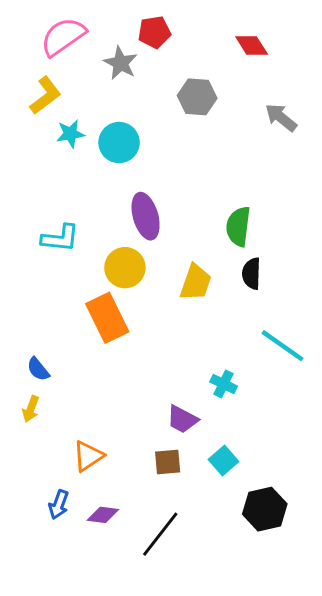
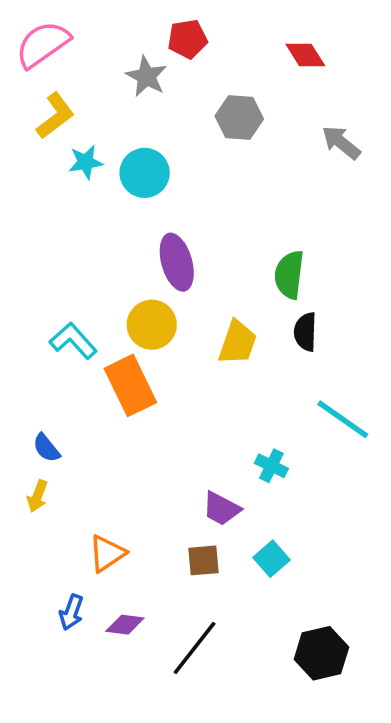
pink semicircle: (63, 37) -> (43, 44), moved
cyan L-shape: (60, 238) -> (73, 341), moved, turned -138
black hexagon: (265, 509) -> (321, 653), moved

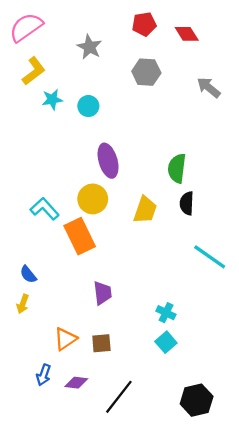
red pentagon: (187, 39) -> (144, 24), moved
cyan circle: (145, 173) -> (88, 106), size x0.7
cyan cross: (271, 466) -> (166, 313), moved
purple trapezoid: (221, 509) -> (103, 293), moved, turned -125
brown square: (204, 560) -> (101, 343), moved

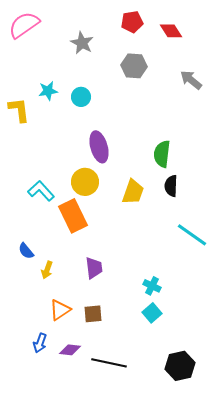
yellow L-shape: (34, 71) -> (19, 110), moved, turned -60
yellow arrow: (23, 304) -> (47, 270), moved
black line: (119, 397) -> (109, 363), turned 64

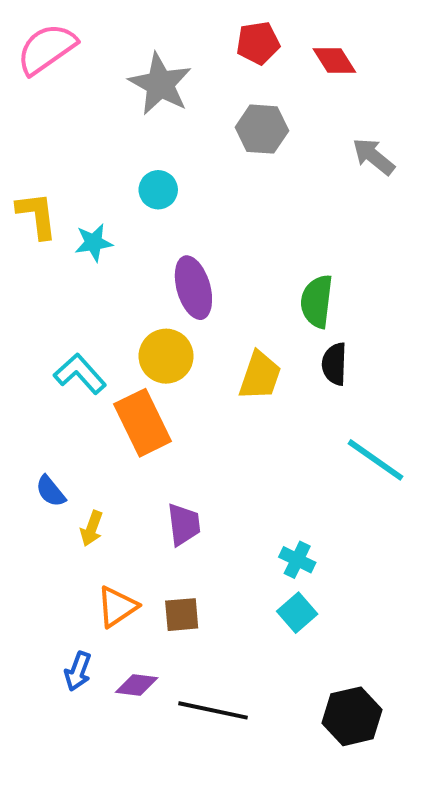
gray star: (82, 43) -> (160, 84), size x1.4
cyan star: (48, 91) -> (94, 243), moved

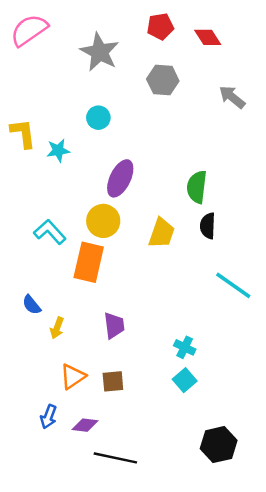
purple ellipse: (193, 288) -> (120, 178), turned 42
orange rectangle: (143, 423) -> (89, 262), turned 39
black line: (213, 710) -> (115, 458), moved

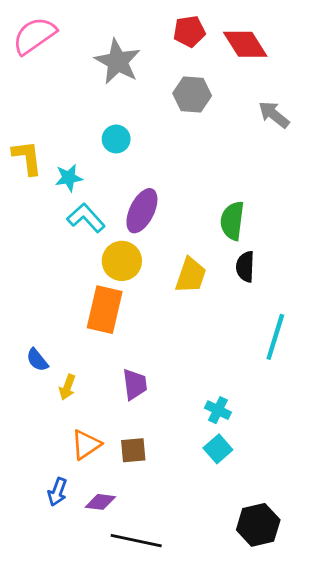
red diamond: (208, 37) -> (245, 44), size x1.4
cyan L-shape: (50, 232) -> (86, 218), moved
cyan line: (233, 285) -> (275, 337), turned 72

